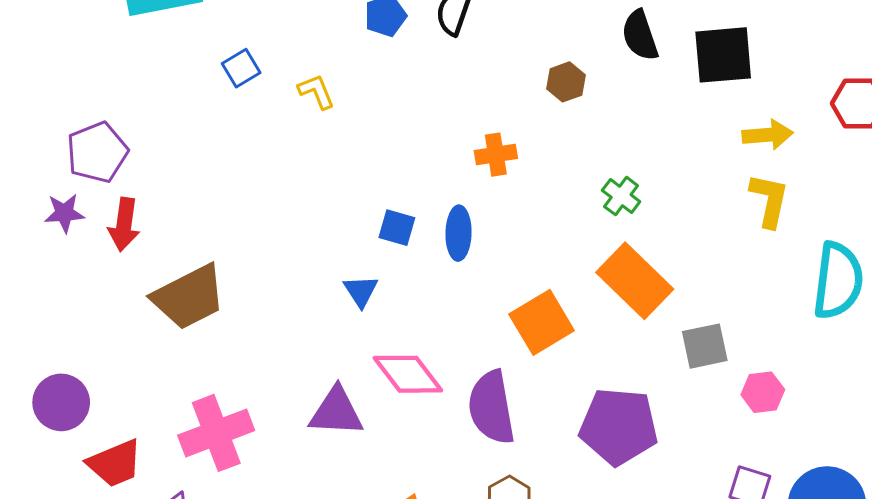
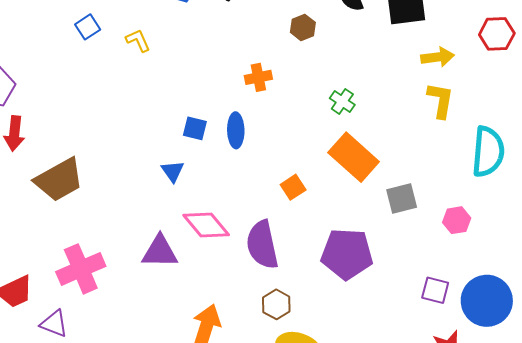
orange square: (542, 322) -> (293, 187), size x0.6
pink hexagon: (763, 392) -> (457, 220), moved

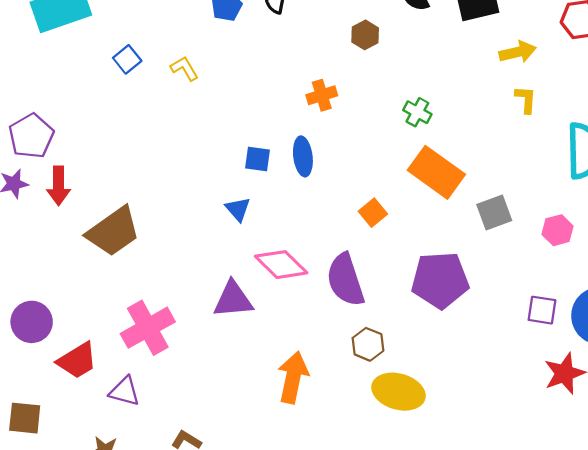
yellow L-shape: (440, 100) -> (526, 99), size x0.7

